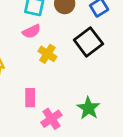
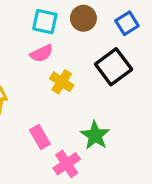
pink rectangle: (30, 98) -> (40, 137), turned -30
green star: (88, 108) -> (95, 135), moved

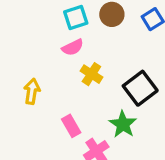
cyan square: (45, 22) -> (76, 18), turned -30
black square: (114, 67) -> (140, 88), moved

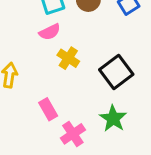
green star: (123, 124) -> (113, 118), moved

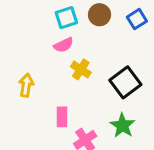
pink rectangle: (48, 109) -> (62, 117), turned 30

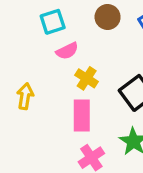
cyan square: (66, 18) -> (53, 22), moved
pink rectangle: (62, 117) -> (82, 116), moved, size x1.4

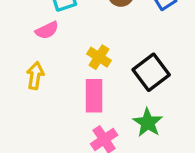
pink semicircle: (67, 51) -> (47, 30), moved

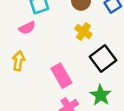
yellow cross: (99, 57) -> (83, 31), moved
pink rectangle: (94, 96) -> (61, 76), turned -30

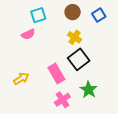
black square: (103, 58) -> (79, 59), moved
yellow arrow: (19, 61) -> (21, 79), moved, turned 49

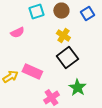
cyan square: (38, 15) -> (36, 12), moved
pink rectangle: (56, 74) -> (32, 72), moved, turned -36

